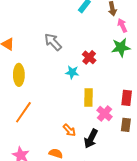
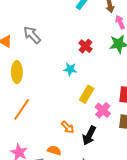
gray arrow: (53, 42) -> (32, 35), moved
red cross: (89, 57) -> (85, 46), moved
yellow rectangle: (89, 97) -> (87, 94), turned 30

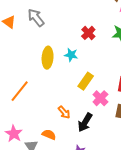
yellow ellipse: (17, 72) -> (48, 58), moved

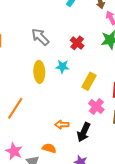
gray arrow: (36, 18) -> (40, 37), moved
yellow rectangle: (86, 81) -> (89, 81), moved
orange arrow: (64, 112) -> (62, 125), turned 136

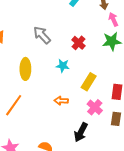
yellow ellipse: (39, 72) -> (25, 69), moved
orange arrow: (62, 125) -> (61, 101), moved

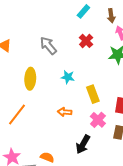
red cross: (79, 43) -> (86, 41), moved
yellow rectangle: (89, 82) -> (93, 94), turned -54

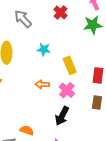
pink cross: (98, 120) -> (67, 90), moved

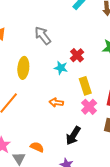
red cross: (61, 13) -> (77, 55), moved
pink cross: (67, 90) -> (89, 107), moved

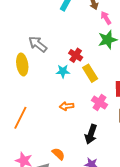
yellow ellipse: (23, 68) -> (22, 64), moved
yellow rectangle: (85, 86) -> (90, 73), moved
orange semicircle: (37, 147) -> (58, 154), turned 32

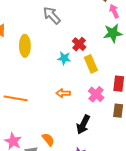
gray arrow: (38, 44) -> (52, 15), moved
orange line: (20, 118) -> (16, 98), turned 65

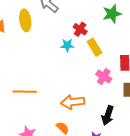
yellow ellipse: (25, 46) -> (25, 20), moved
orange arrow: (63, 93) -> (73, 102), moved, size x1.6
black arrow: (83, 124) -> (108, 115), moved

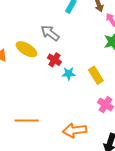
yellow ellipse: (25, 20) -> (26, 49), turned -50
red cross: (80, 29) -> (54, 60), moved

